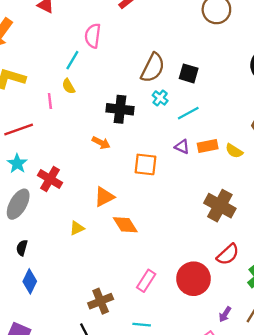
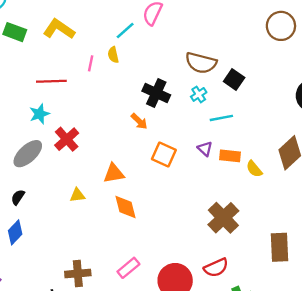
brown semicircle: (153, 68) -> (201, 63), turned 60
orange arrow: (101, 143) -> (139, 121), moved

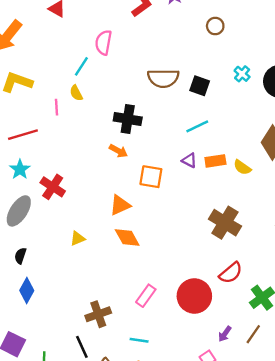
brown circle: (281, 26) -> (215, 26), moved, size x0.6
cyan cross: (199, 94) -> (242, 74), moved
orange triangle: (114, 173) -> (120, 205), moved

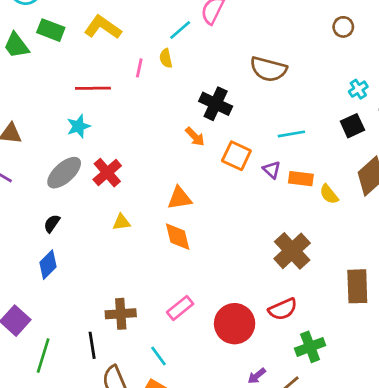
black square: (200, 86) -> (352, 126), moved, turned 30
orange square: (151, 177) -> (236, 156), moved
red cross: (53, 187) -> (107, 173), moved
cyan line: (139, 340) -> (158, 356), turned 30

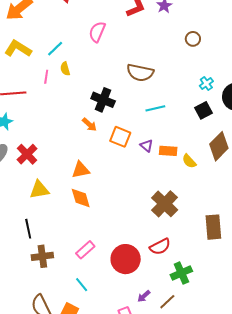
cyan line: (180, 30) -> (55, 49), moved
cyan line: (291, 134) -> (155, 108), moved
yellow triangle: (122, 222) -> (39, 190), size x1.5
black line: (92, 345) -> (28, 229), moved
cyan line: (158, 356) -> (82, 285), moved

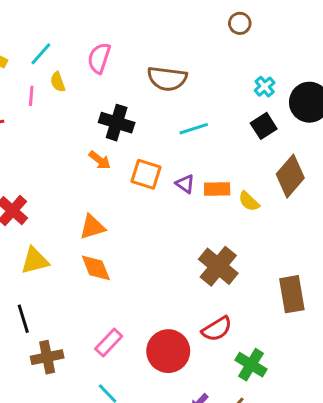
pink semicircle: (97, 32) -> (99, 58), moved
green cross: (181, 273) -> (251, 365), turned -30

